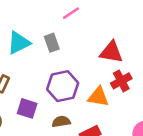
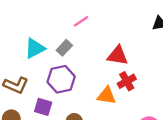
gray rectangle: (52, 43) -> (64, 48), turned 63
purple hexagon: (63, 86) -> (61, 79), moved

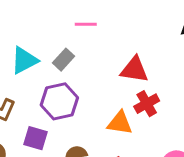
pink line: (81, 21) -> (86, 24), turned 35

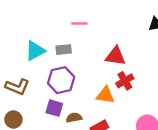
gray rectangle: (63, 60) -> (64, 50), turned 42
purple square: (35, 138) -> (54, 108), moved

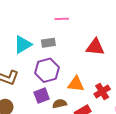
red cross: (125, 81) -> (102, 91), moved
orange triangle: (105, 95) -> (76, 84), moved
purple square: (54, 108) -> (42, 96), turned -35

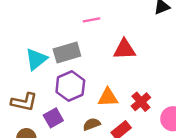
pink line: (62, 19) -> (91, 20), moved
gray rectangle: (48, 43) -> (67, 52), size x1.5
purple square: (42, 96) -> (53, 118), moved

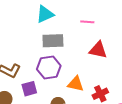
pink line: (91, 20) -> (87, 22), moved
cyan triangle: (36, 59) -> (45, 14), moved

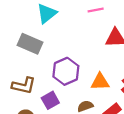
gray rectangle: (53, 41) -> (30, 44), moved, turned 40

